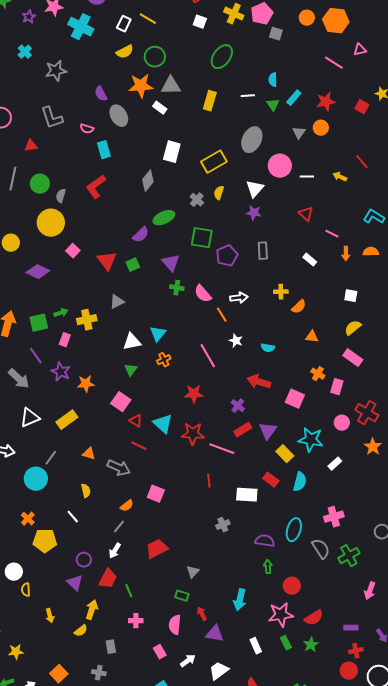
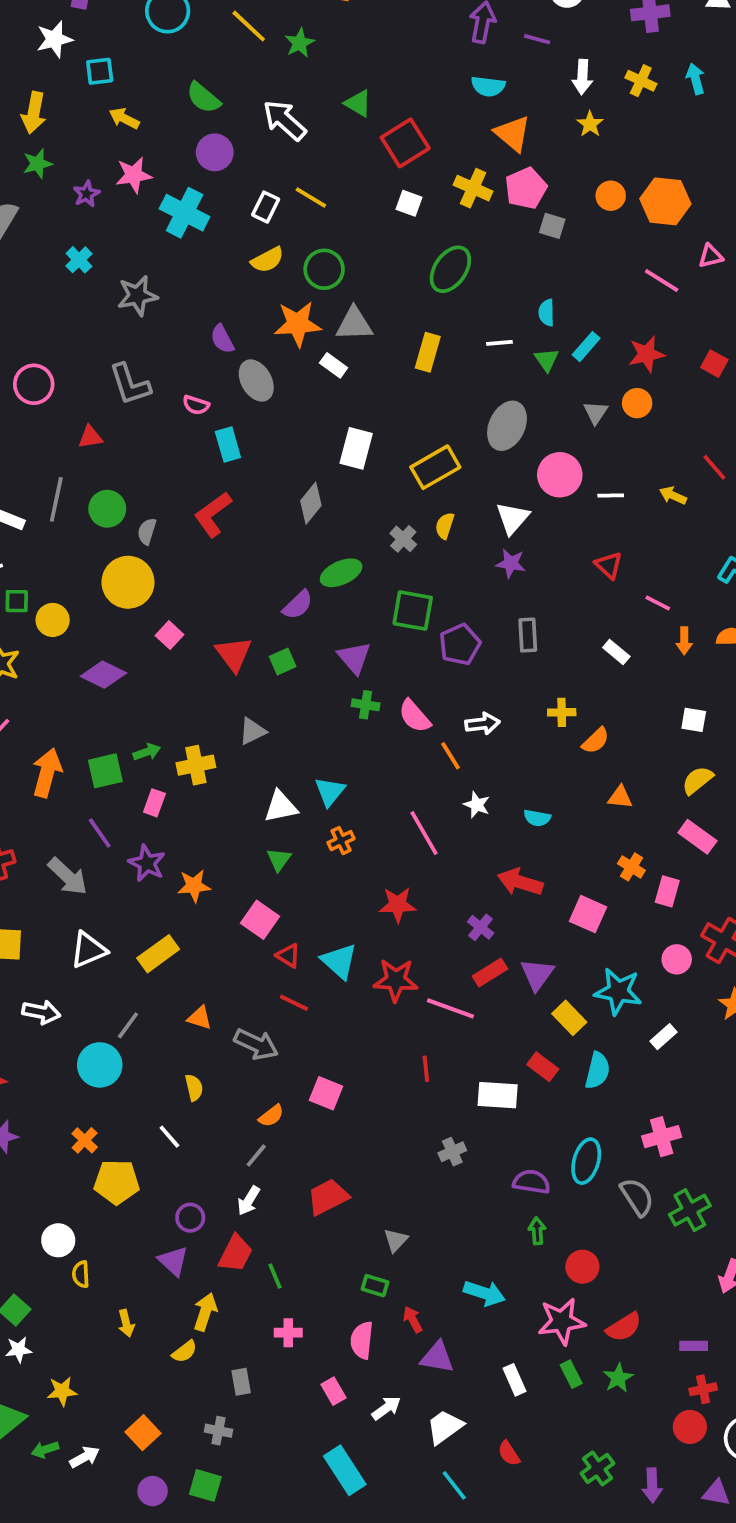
cyan arrow: (240, 600) -> (484, 1293), turned -85

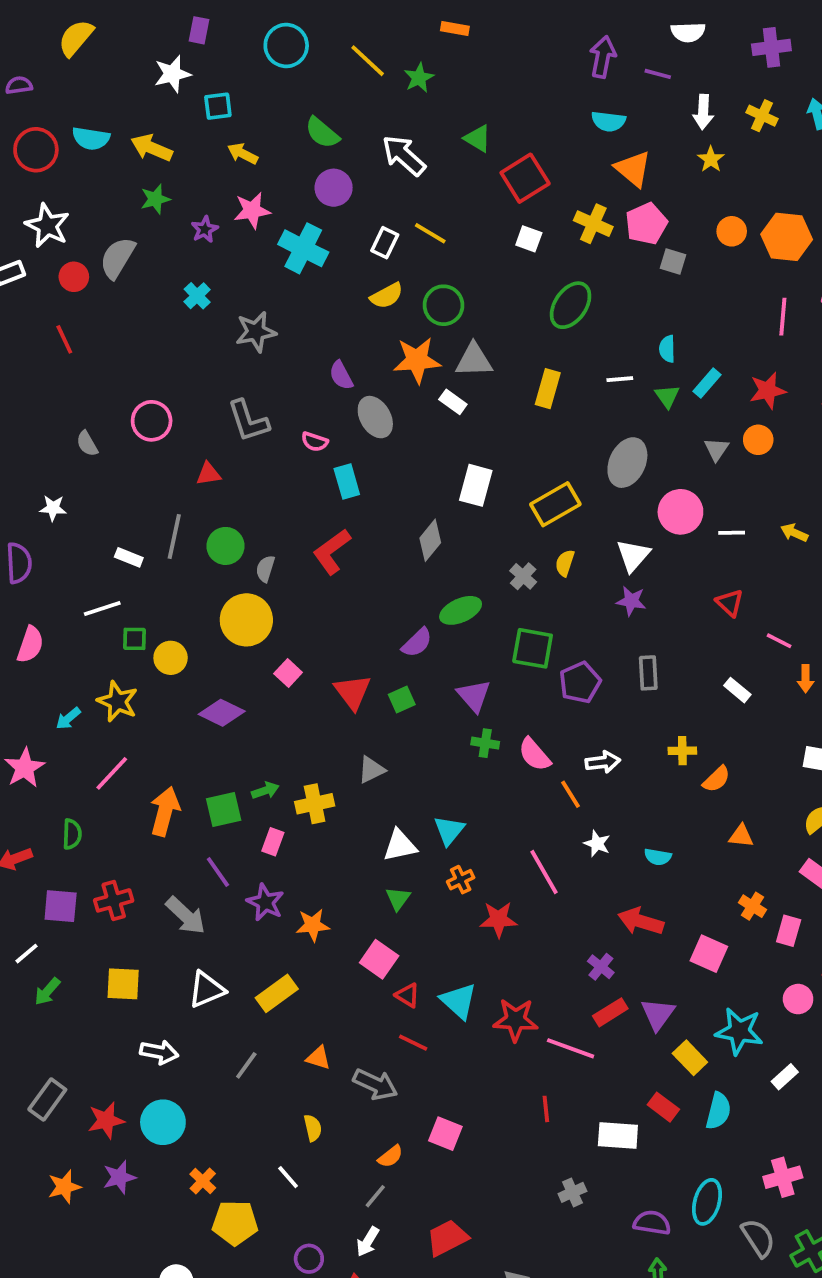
yellow arrow: (34, 113) -> (152, 148), turned 102
pink line: (662, 281) -> (783, 317), turned 63
red star: (398, 905) -> (498, 919), moved
cyan circle: (100, 1065) -> (163, 1122), moved

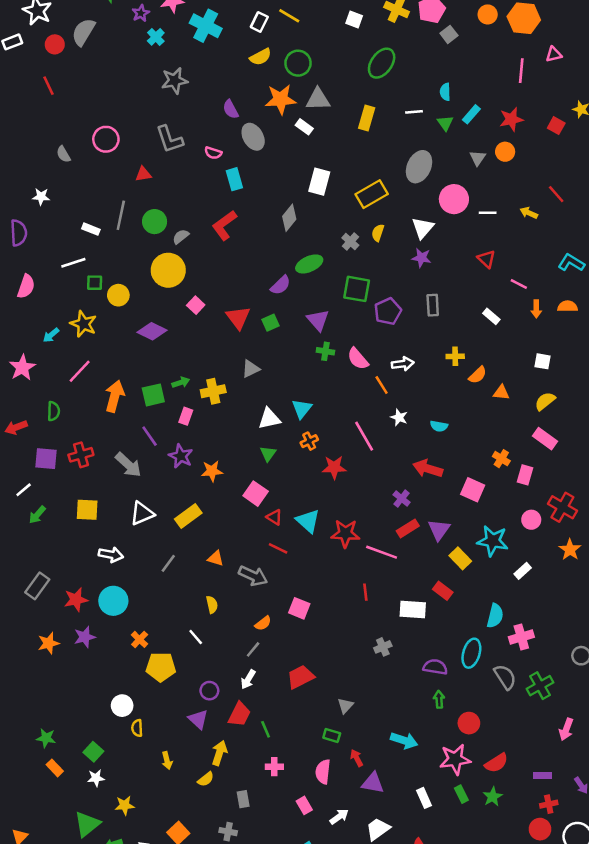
gray square: (673, 262) -> (449, 34), turned 35
cyan cross: (197, 296) -> (156, 37), moved
gray semicircle: (265, 569) -> (181, 237), turned 35
orange triangle: (741, 836) -> (501, 392), moved
cyan semicircle: (718, 1111) -> (495, 616), moved

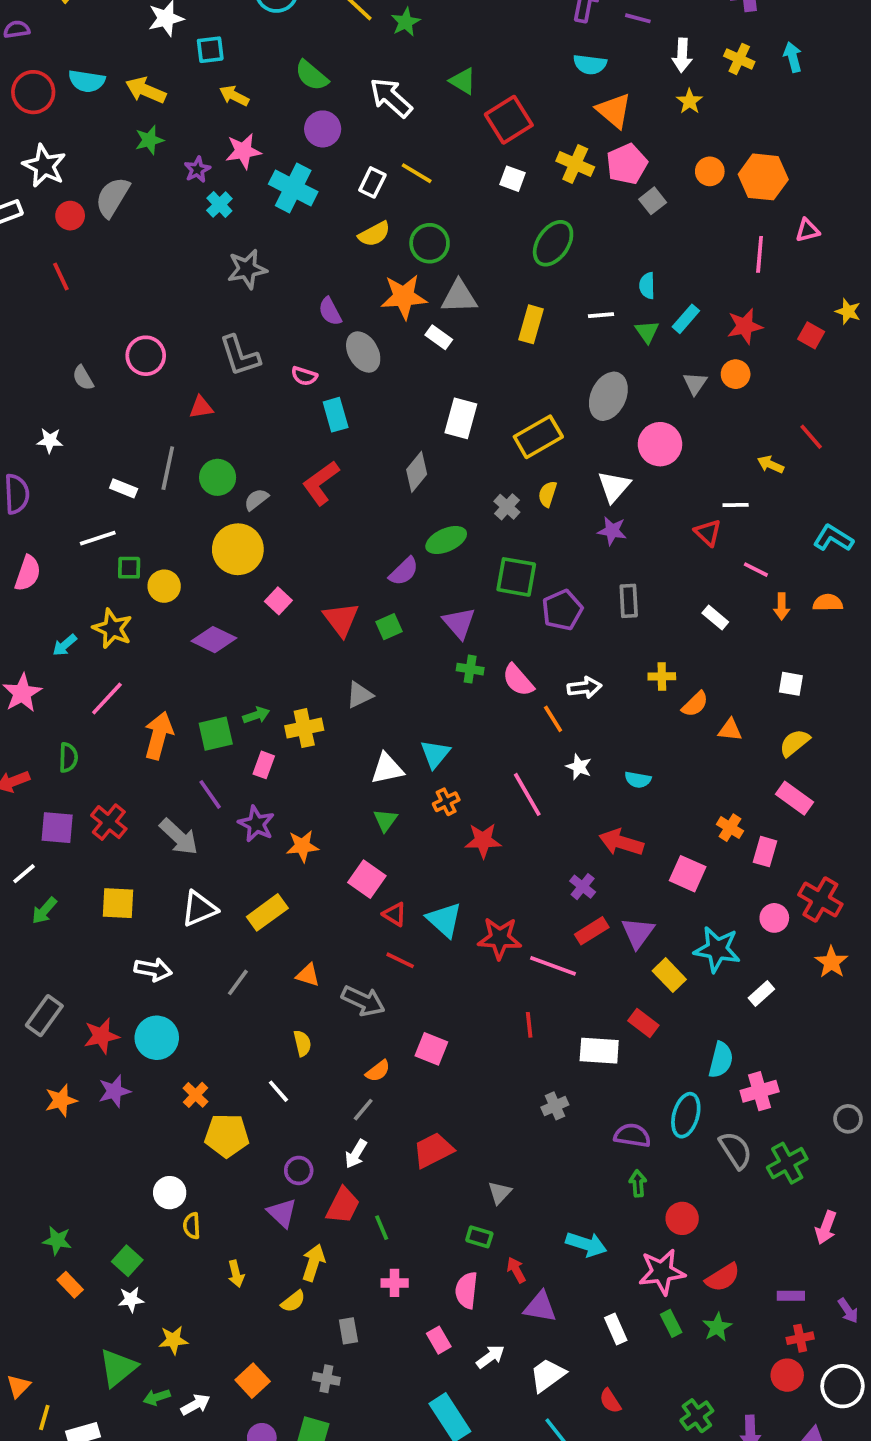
white line: (488, 213) -> (736, 505), moved
red cross: (81, 455) -> (109, 822), turned -35

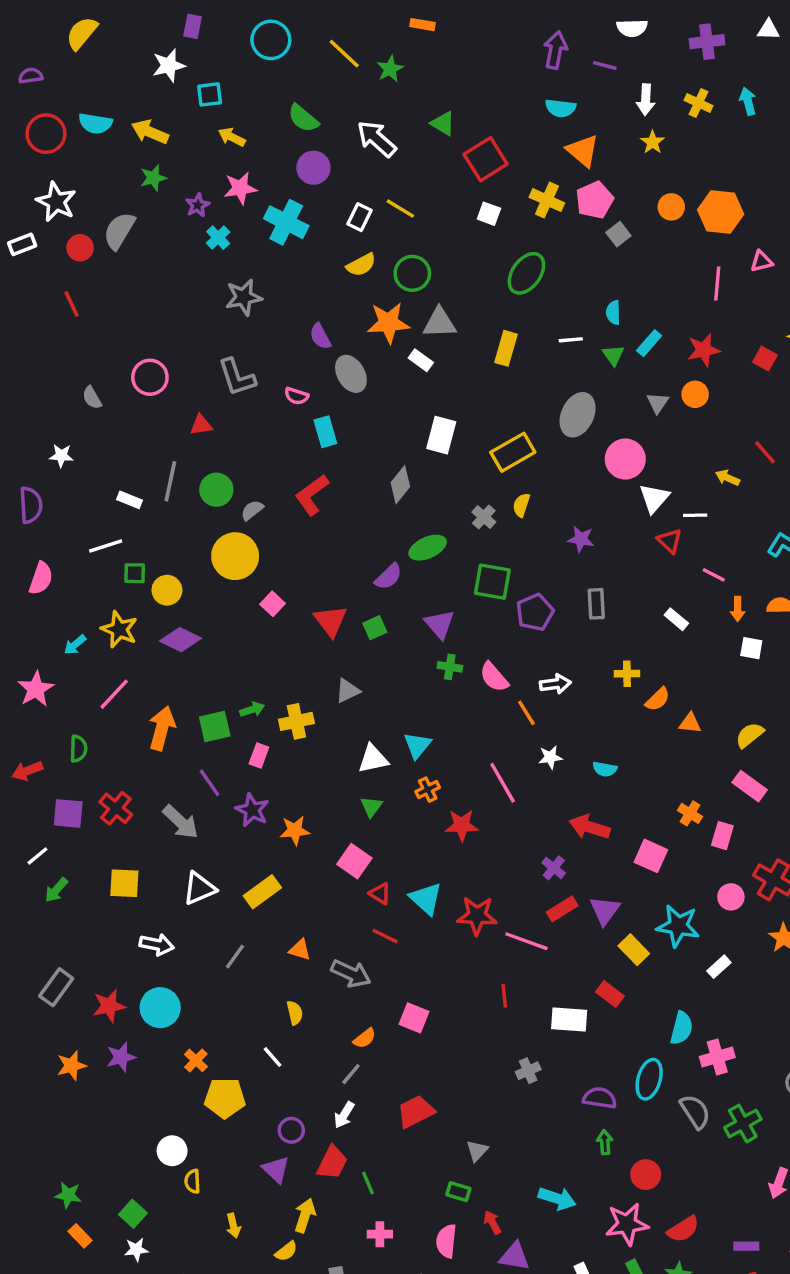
white triangle: (614, 487) -> (654, 498), moved
purple diamond: (214, 640) -> (181, 640), moved
white square: (791, 684) -> (751, 648), moved
white star: (579, 767) -> (550, 757), turned -30

